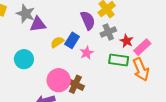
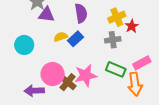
purple semicircle: (88, 20) -> (81, 13), moved
red star: (126, 41) -> (132, 26), moved
pink star: (87, 53) -> (86, 75), moved, size x1.6

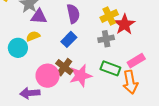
red star: (132, 26) -> (124, 24), size x1.5
yellow semicircle: (61, 37) -> (33, 36), moved
brown cross: (68, 82) -> (64, 67), moved

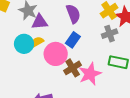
cyan circle: (18, 48) -> (24, 44), moved
brown cross: (64, 67) -> (73, 68), turned 30
pink circle: (48, 76) -> (56, 54), moved

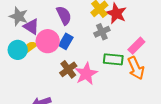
purple triangle: (40, 22) -> (31, 27), turned 42
pink circle: (56, 54) -> (48, 41), moved

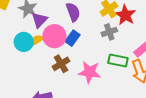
purple triangle: (31, 27) -> (39, 20), turned 36
brown cross: (68, 69) -> (61, 64), moved
pink star: (86, 74) -> (90, 72), turned 30

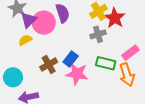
pink circle: (54, 36) -> (44, 23), moved
blue rectangle: (73, 38) -> (71, 59), moved
cyan circle: (24, 42) -> (13, 77), moved

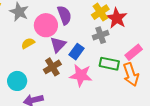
purple triangle: (29, 20) -> (58, 45), moved
blue rectangle: (71, 59) -> (77, 52), moved

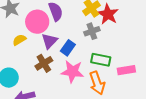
pink rectangle: (134, 52) -> (126, 70), moved, turned 30
orange arrow: (131, 74) -> (97, 83), moved

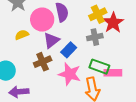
pink rectangle: (126, 70) -> (113, 73), moved

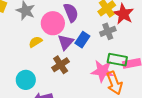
blue rectangle: (69, 50) -> (82, 40), moved
pink star: (70, 74) -> (102, 71), moved

